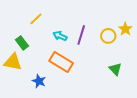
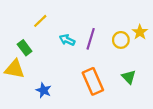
orange rectangle: (61, 62) -> (93, 81), moved, turned 35

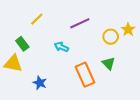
purple line: (91, 39) -> (80, 23), moved, turned 48
cyan arrow: (67, 40) -> (61, 47), moved
green triangle: (129, 77) -> (109, 63), moved

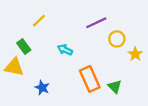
purple line: (80, 23) -> (96, 23), moved
yellow star: (128, 29) -> (135, 54), moved
green triangle: (109, 63) -> (115, 87), moved

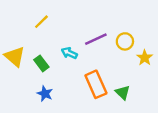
purple line: (96, 23) -> (96, 39), moved
green rectangle: (24, 47) -> (41, 63), moved
yellow triangle: (14, 67) -> (15, 56), moved, turned 30

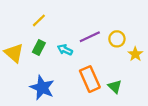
green rectangle: (41, 63) -> (39, 48), moved, turned 64
blue star: (45, 94) -> (42, 88), size x1.6

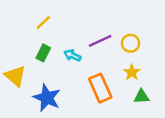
yellow triangle: (14, 53) -> (15, 76), moved
yellow star: (135, 54) -> (132, 72), moved
green triangle: (115, 87) -> (141, 97), moved, turned -48

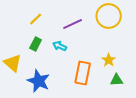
purple line: (100, 41) -> (73, 24), moved
yellow circle: (131, 43) -> (109, 16), moved, size x1.6
orange rectangle: (100, 88) -> (83, 73), turned 35

